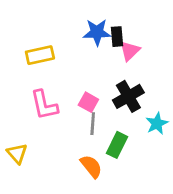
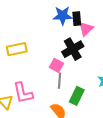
yellow rectangle: (40, 55) -> (17, 49), moved
black cross: (128, 96) -> (73, 49), moved
pink L-shape: (44, 105) -> (23, 93), moved

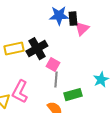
black cross: (73, 49) -> (37, 49), moved
pink L-shape: (23, 93) -> (20, 92), turned 40
green rectangle: (77, 96) -> (73, 95), turned 48

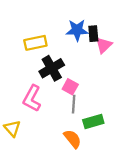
yellow rectangle: (14, 49) -> (35, 43), moved
pink L-shape: (20, 92) -> (32, 98), moved

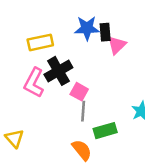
pink L-shape: (32, 98) -> (34, 83), moved

